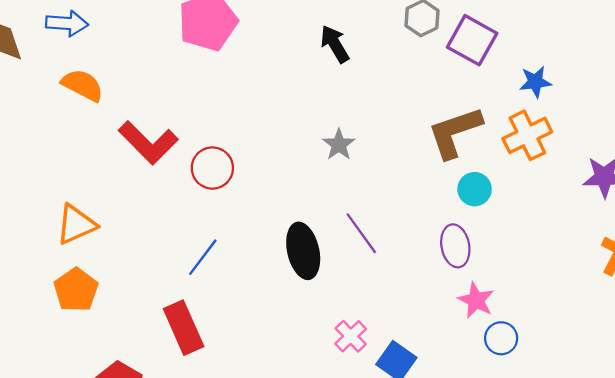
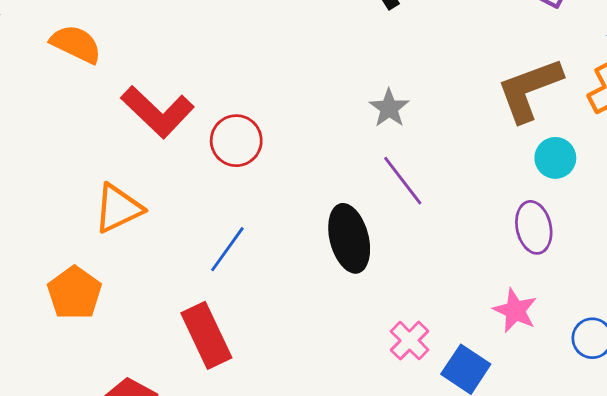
orange triangle: (76, 224) -> (118, 208), moved
purple line: (361, 233) -> (403, 181), moved
pink star: (476, 300) -> (515, 311), moved

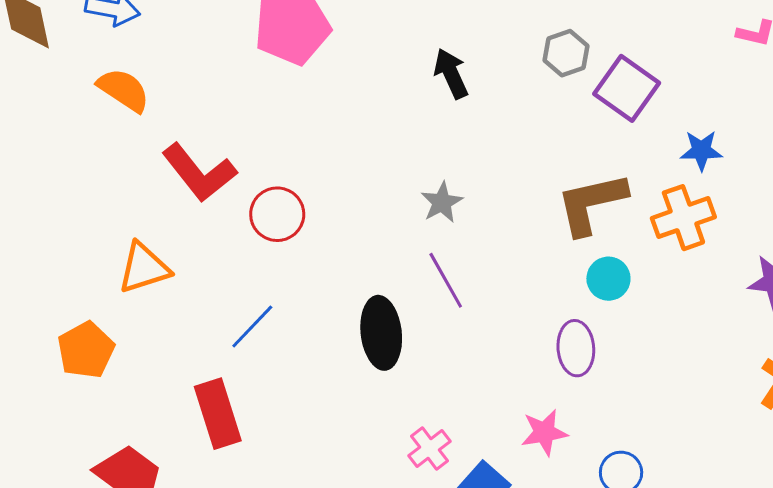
pink star: (515, 311) -> (544, 432), turned 30

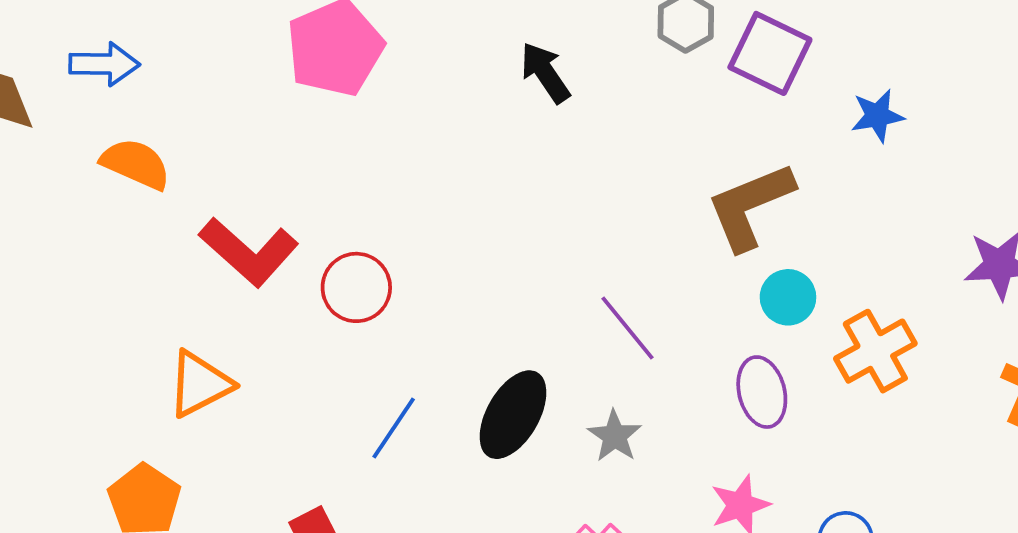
gray star: (442, 202) -> (615, 436), moved
orange cross: (683, 218) -> (875, 351), moved
purple line: (446, 280) -> (628, 328), moved
blue line: (252, 327) -> (394, 428), moved
black ellipse: (381, 333) -> (513, 415), turned 46

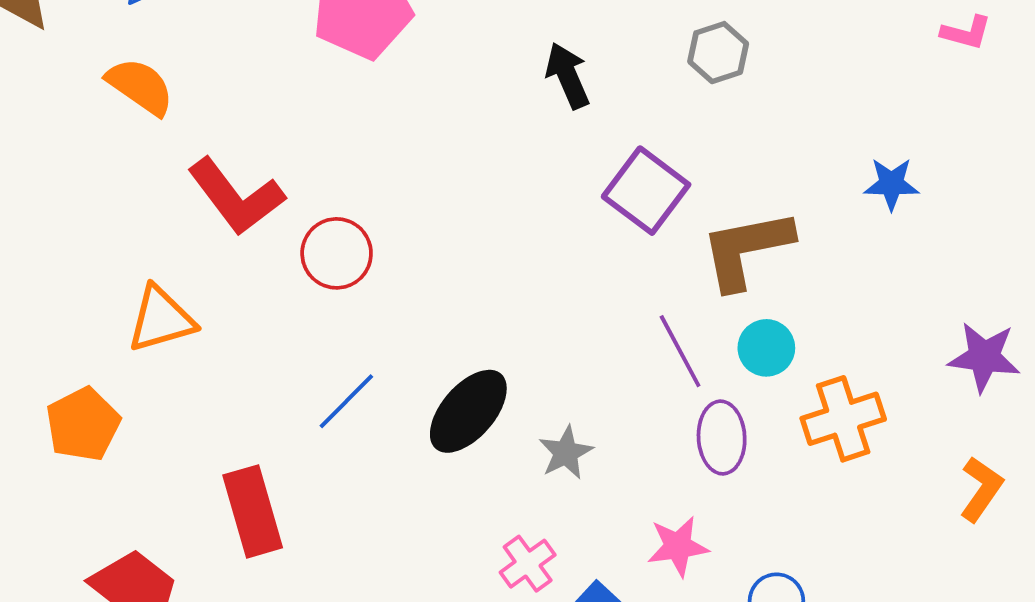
purple square: (770, 53) -> (646, 191), moved
purple line: (628, 328) -> (680, 351), moved

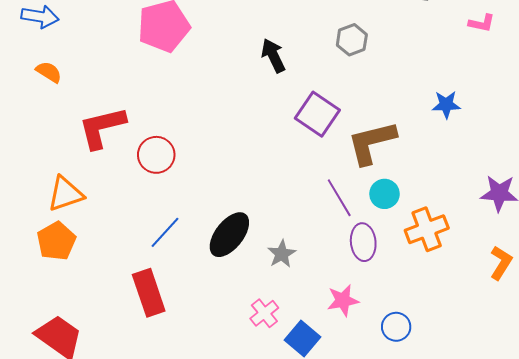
orange semicircle: (140, 86) -> (49, 72), size x0.7
red L-shape: (236, 197) -> (102, 127), turned 116
orange pentagon: (83, 424) -> (56, 241), moved
red rectangle: (253, 511) -> (149, 293), moved

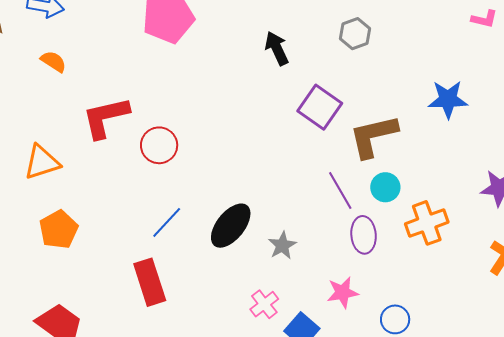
blue star: (446, 105) -> (448, 99), size x1.4
orange triangle: (66, 194) -> (42, 162), moved

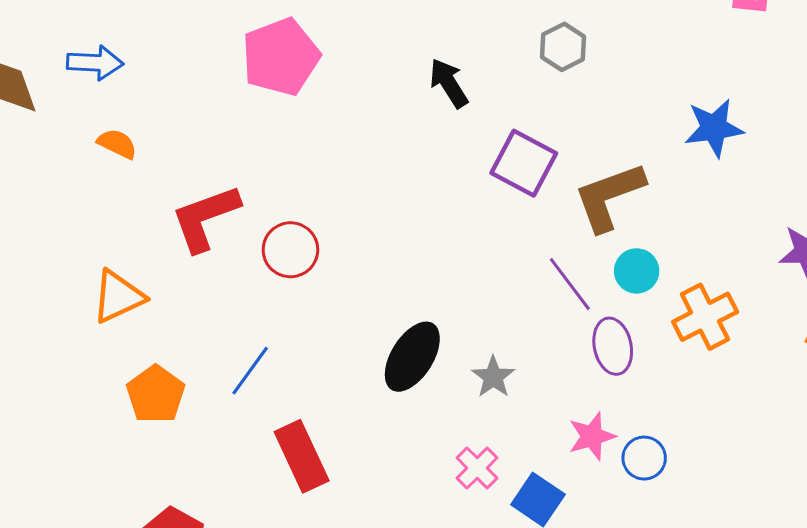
blue line: (167, 222) -> (250, 371), moved
blue circle: (395, 319) -> (644, 458), moved

